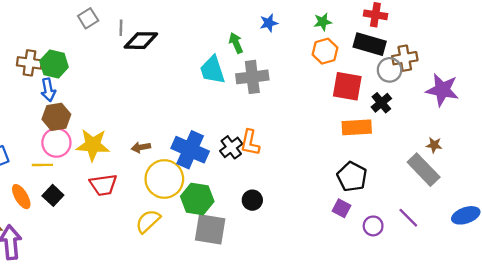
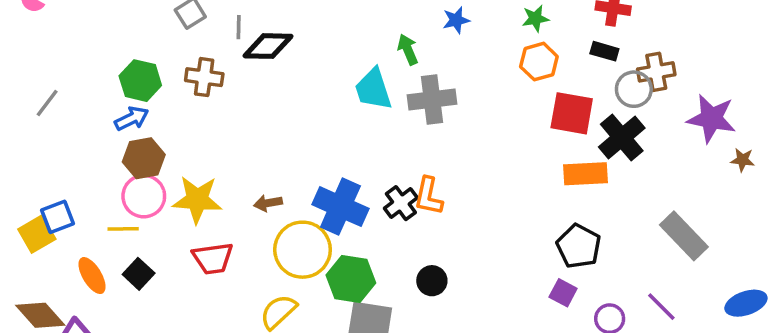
black rectangle: (370, 44) -> (604, 51), size x0.6
brown cross: (29, 63) -> (204, 77), moved
blue arrow: (48, 90) -> (132, 119), turned -105
black cross: (381, 103) -> (622, 137), size x1.5
brown star: (434, 145) -> (743, 160), moved

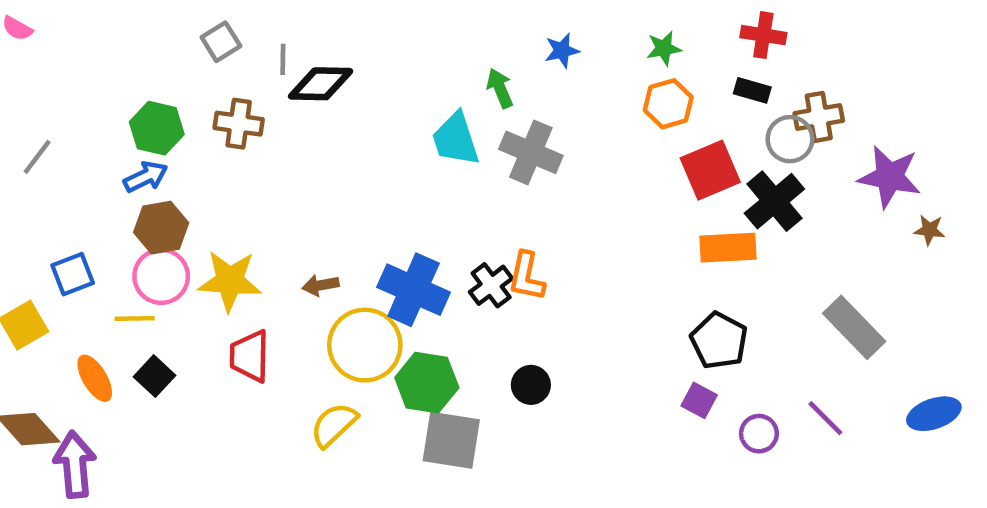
gray cross: (432, 100) -> (531, 152), turned 30
red square: (572, 113) -> (710, 170), turned -33
blue square: (57, 217) -> (73, 274), moved
red trapezoid: (213, 258) -> (250, 356), turned 99

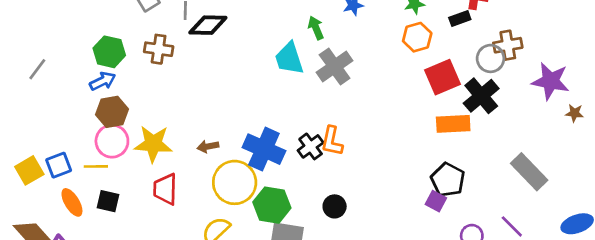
black rectangle: (752, 90) -> (460, 19), moved, turned -36
gray cross: (531, 152) -> (335, 66), turned 32
blue square: (73, 274) -> (59, 165), moved
black square: (154, 376) -> (108, 201), turned -30
purple square: (699, 400) -> (436, 201), moved

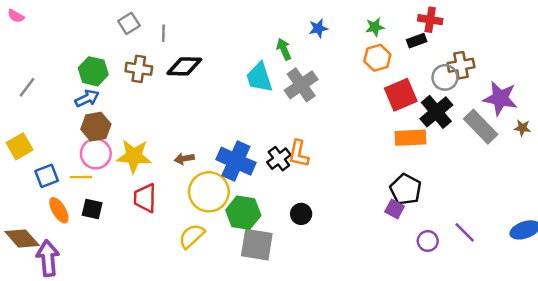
black diamond: (208, 25) -> (184, 66), moved
yellow square: (29, 170) -> (20, 146), moved
gray rectangle: (529, 172) -> (481, 127), moved

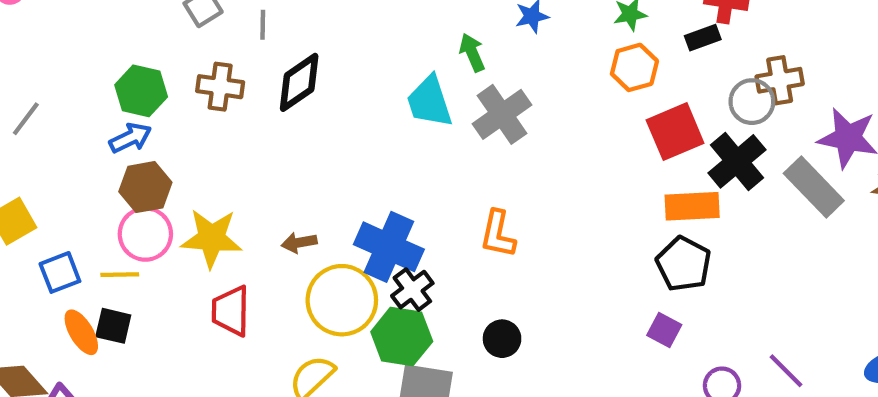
black diamond: (184, 66) -> (299, 82), turned -36
black cross: (279, 159) -> (412, 290), moved
black pentagon: (406, 189) -> (684, 264), moved
black square: (92, 209) -> (113, 326), moved

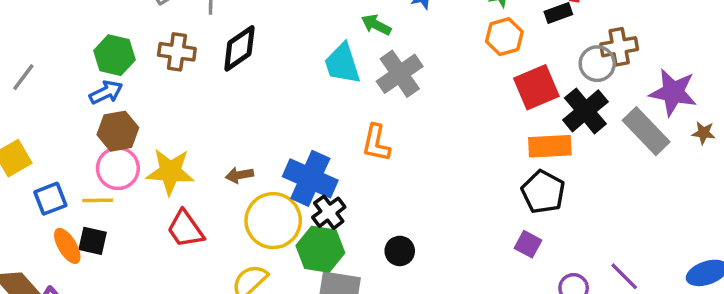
green arrow: (472, 52) -> (376, 25), turned -40
orange L-shape: (498, 234) -> (376, 143), moved
red trapezoid: (231, 311) -> (185, 229), turned -36

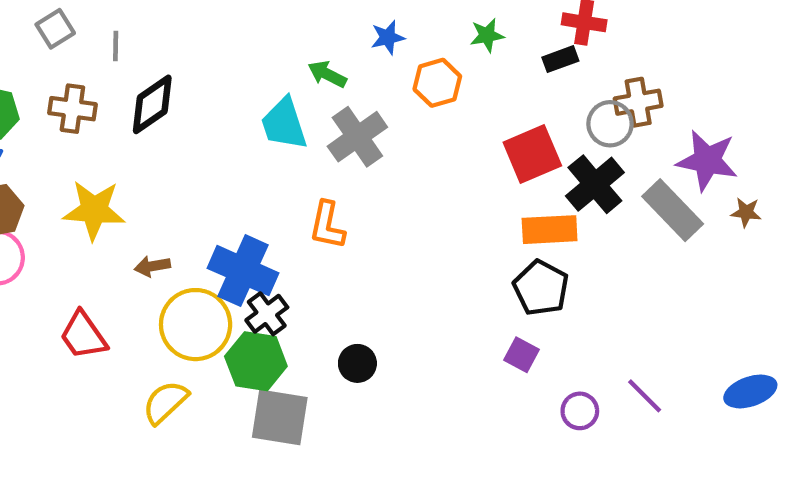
orange hexagon: (504, 37) -> (437, 83), moved
yellow star: (170, 172) -> (94, 210), moved

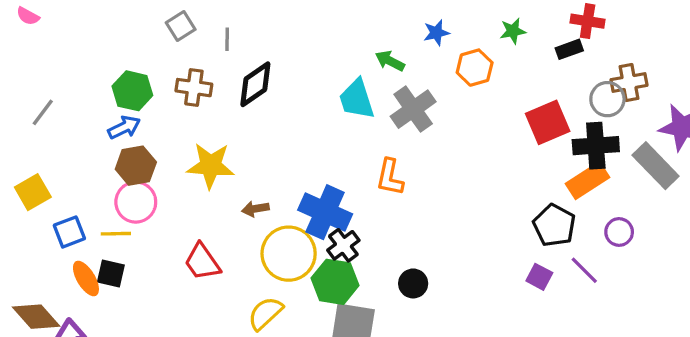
black cross: (595, 184) -> (596, 146), turned 36
orange rectangle: (550, 230) -> (588, 181), moved, turned -30
purple line: (645, 396) -> (584, 270), moved
purple circle: (580, 411) -> (619, 232), moved

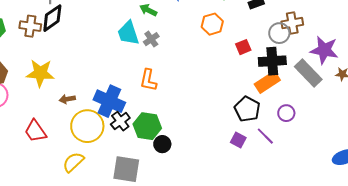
orange hexagon: (475, 68) -> (212, 24), moved
black diamond: (255, 84) -> (52, 18), moved
gray cross: (413, 109) -> (151, 39), moved, size x0.6
red square: (548, 122) -> (243, 47), size x0.6
green hexagon: (335, 282) -> (147, 126), moved

